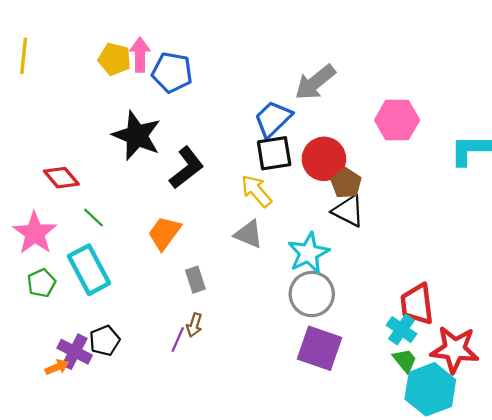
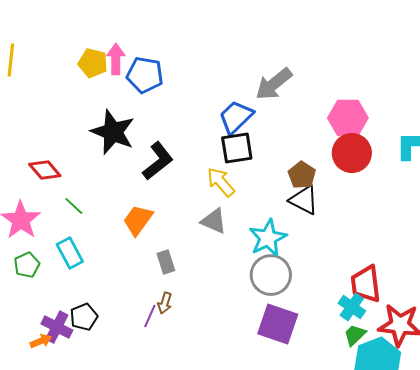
red circle: (324, 159) -> (352, 153), moved
cyan rectangle: (89, 270) -> (70, 253), size x0.7
green trapezoid: (405, 361) -> (355, 335), turned -95

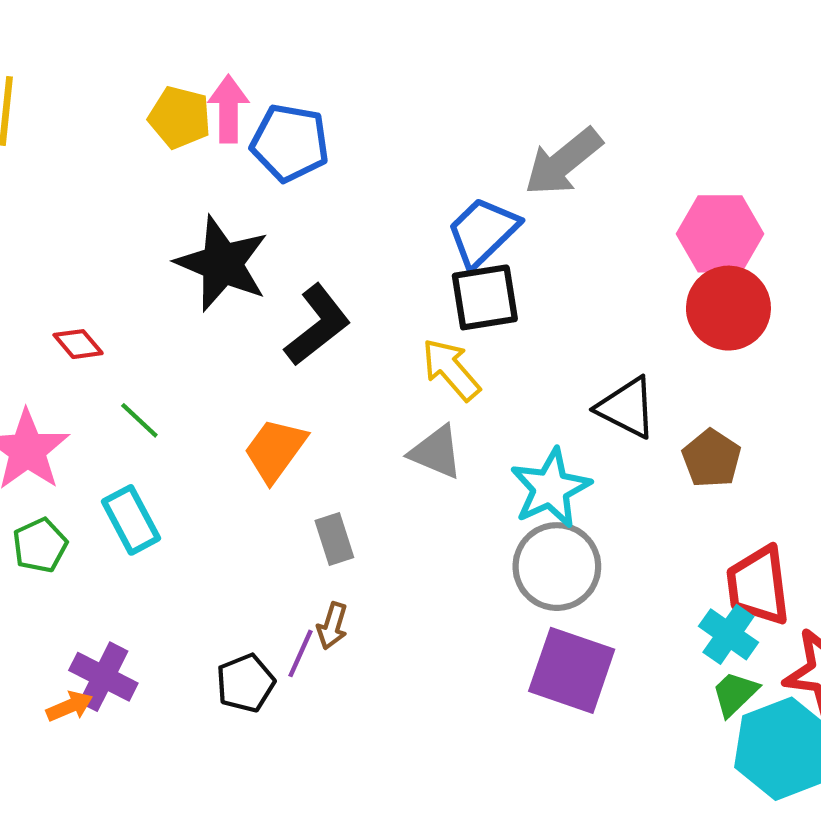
red diamond: (45, 170) -> (78, 344), size x0.7
brown pentagon: (302, 175) -> (712, 458), moved
black pentagon: (84, 317) -> (245, 683), moved

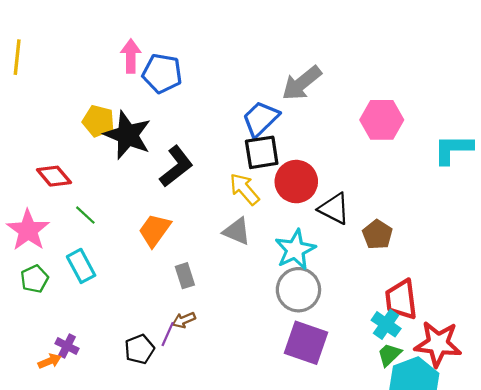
yellow pentagon: (180, 117) -> (98, 121), moved
red circle: (728, 308) -> (296, 182), moved
red diamond: (78, 344) -> (54, 176), size x1.4
brown arrow: (332, 626) -> (184, 320), turned 50
purple cross: (103, 677) -> (67, 346), size x0.7

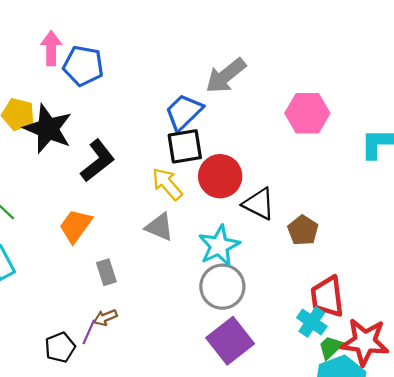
purple square: (306, 343) -> (230, 341), turned 33
green trapezoid: (389, 355) -> (331, 347), moved

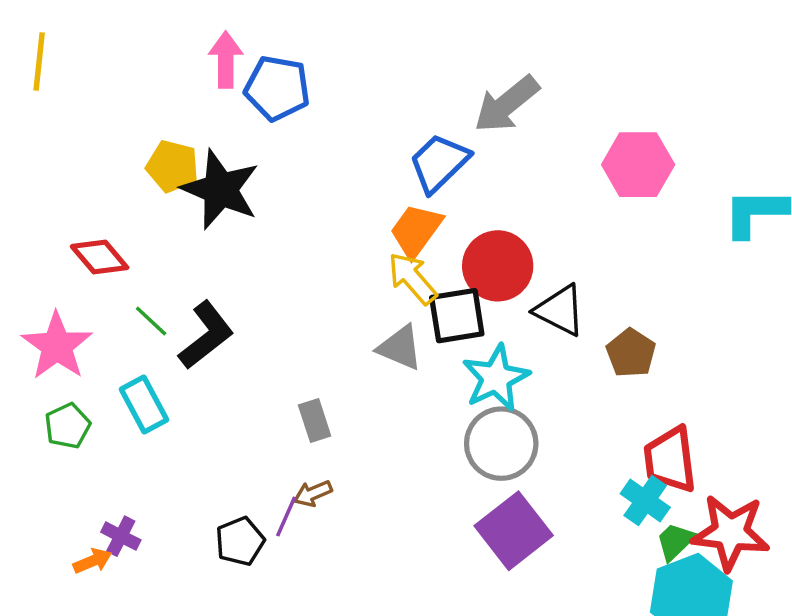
black square: (185, 146) -> (457, 316), moved
black L-shape: (98, 161) -> (206, 335), moved
orange trapezoid: (76, 226) -> (416, 230), moved

